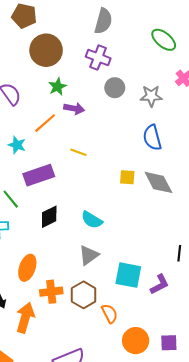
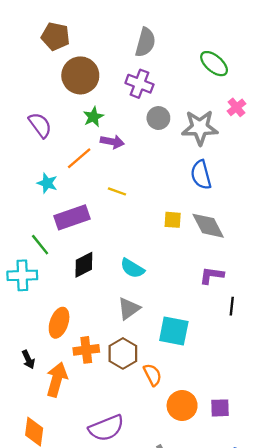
gray star: (151, 96) -> (200, 127), size x1.4
purple L-shape: (160, 284) -> (212, 275), moved, turned -145

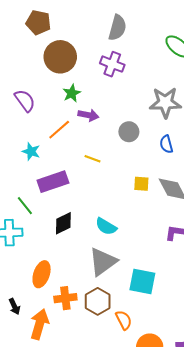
gray circle: (158, 118) -> (129, 132), moved
blue semicircle: (201, 175) -> (166, 144), size x0.7
gray triangle: (129, 309) -> (103, 262), size x1.4

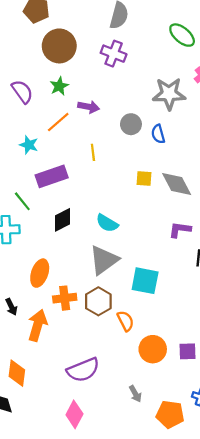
green star: (72, 93) -> (59, 86), moved
blue semicircle: (166, 144) -> (158, 134), moved
yellow line: (92, 159) -> (93, 152), turned 63

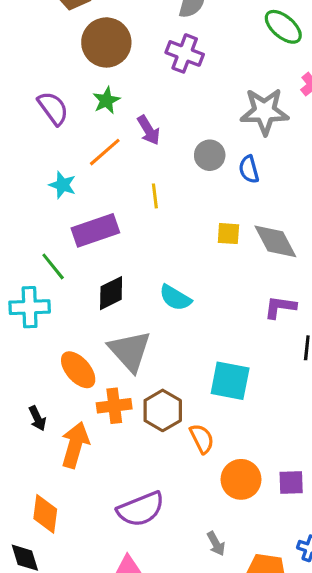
purple arrow: (89, 107) -> (149, 130), turned 48
gray triangle: (104, 260) -> (130, 351), moved, turned -36
orange ellipse: (40, 273) -> (78, 370), turned -60

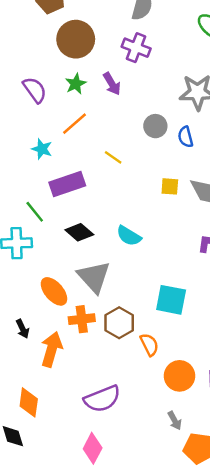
purple arrow: (149, 130) -> (112, 84), moved
yellow line: (155, 196) -> (113, 157), turned -48
black diamond: (111, 293) -> (79, 232), turned 68
gray arrow: (216, 544) -> (175, 421), moved

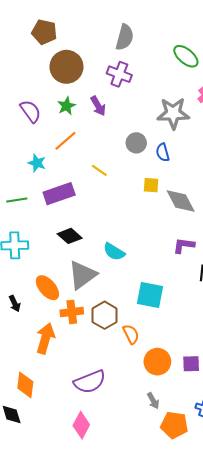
yellow square: (170, 186) -> (151, 185), moved
green line: (35, 212) -> (17, 200), moved, turned -60
cyan semicircle: (129, 236) -> (114, 252), moved
gray triangle: (94, 277) -> (82, 275), turned 36
black arrow: (23, 329) -> (15, 304), moved

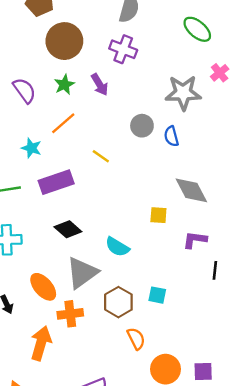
yellow square: (151, 185) -> (158, 215), moved
cyan square: (150, 295) -> (157, 295), size x0.6
brown hexagon: (105, 315) -> (118, 302), moved

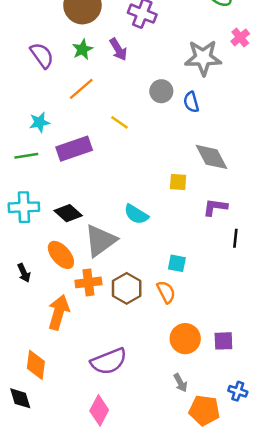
cyan star: (31, 148) -> (39, 122), moved, turned -30
black diamond: (68, 229) -> (68, 213), moved
brown hexagon: (118, 302) -> (127, 288), moved
orange semicircle: (136, 339) -> (166, 292), moved

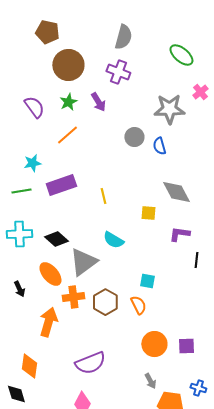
yellow line: (120, 122) -> (103, 196), moved, turned 42

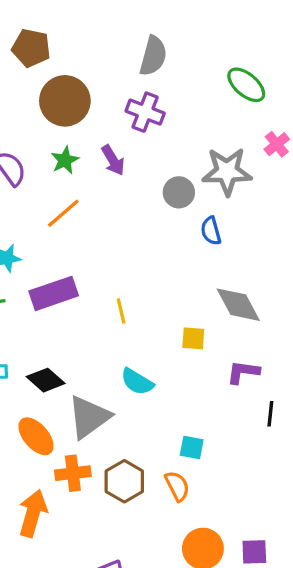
gray circle: (134, 137) -> (179, 192), moved

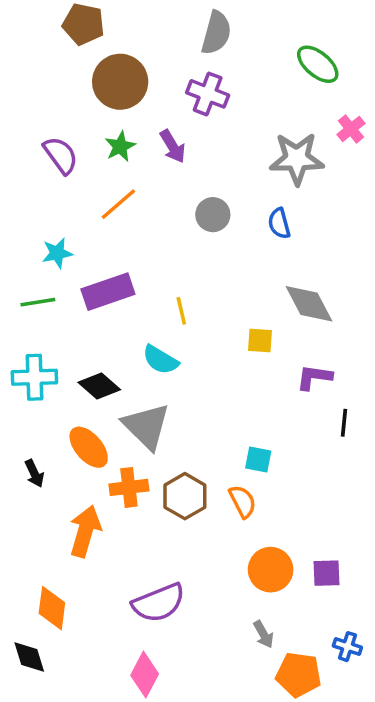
gray circle: (179, 192) -> (213, 215), moved
cyan semicircle: (137, 382) -> (160, 360), moved
gray triangle: (89, 417) -> (146, 426), turned -39

